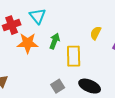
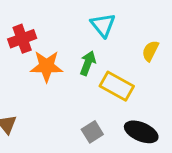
cyan triangle: (38, 16) -> (103, 25), moved
yellow rectangle: (74, 56) -> (117, 86), turned -60

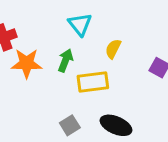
yellow semicircle: (150, 51) -> (113, 49), moved
yellow rectangle: (117, 86) -> (93, 82), turned -36

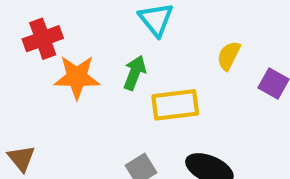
yellow semicircle: (113, 49) -> (229, 56), moved

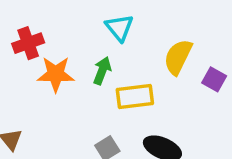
yellow semicircle: (229, 56) -> (178, 57), size x1.5

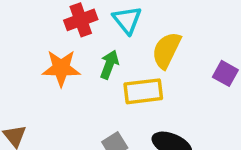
red cross: (28, 43) -> (81, 20), moved
yellow semicircle: (178, 57) -> (166, 50), moved

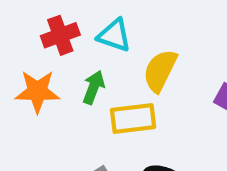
cyan triangle: (127, 20) -> (114, 35), turned -32

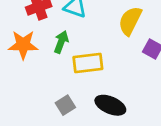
yellow semicircle: (160, 71) -> (130, 21), moved

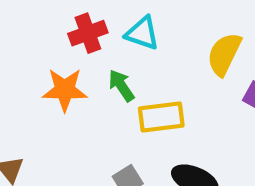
green arrow: (61, 42) -> (121, 86), turned -55

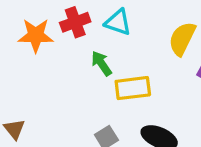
orange star: (65, 90) -> (36, 35), moved

